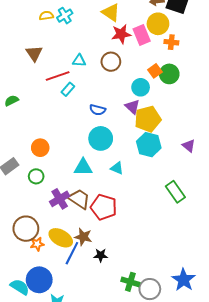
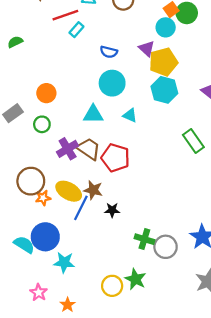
cyan circle: (141, 87) -> (166, 27), moved

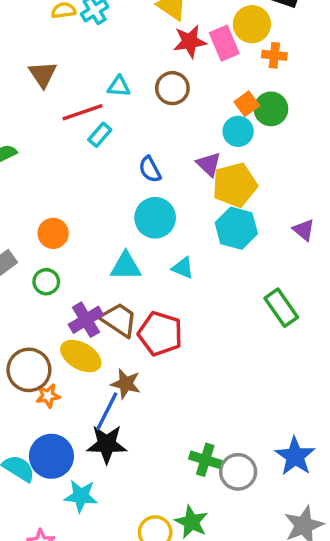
blue semicircle: (109, 52) -> (150, 169), turned 48
yellow ellipse: (69, 191) -> (81, 356), moved
black star: (112, 210) -> (107, 444), moved, size x1.6

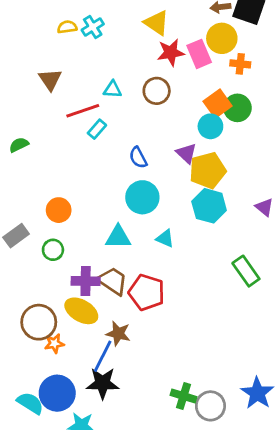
orange square: (247, 104) -> (218, 104), size x1.4
purple cross: (86, 320) -> (86, 281), turned 32

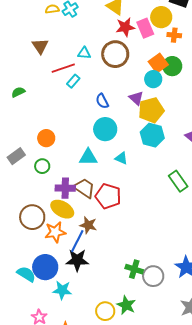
brown circle: (157, 91) -> (115, 54), size x1.4
orange star: (54, 343) -> (55, 232), moved, size x1.5

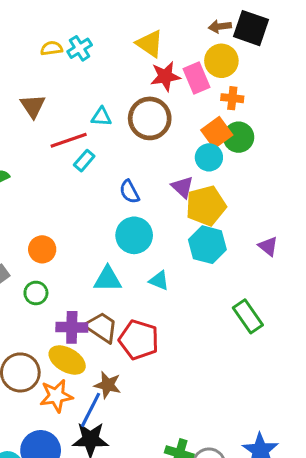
orange cross: (174, 35) -> (232, 98), moved

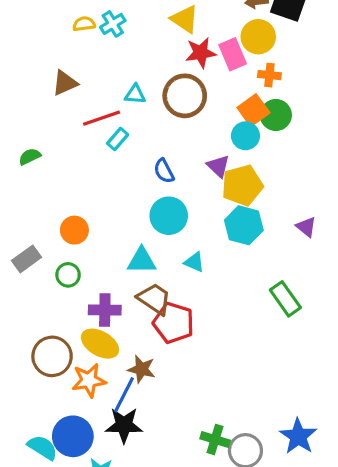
brown triangle: (33, 106) -> (65, 83), turned 40
brown trapezoid: (101, 327) -> (154, 299), moved

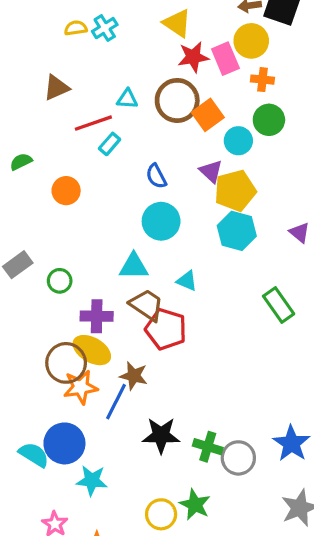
orange square: (253, 110) -> (208, 115), moved
orange circle: (74, 230) -> (66, 191), moved
cyan triangle: (194, 262) -> (187, 281), moved
brown circle: (52, 356) -> (66, 363), moved
black star: (124, 425) -> (161, 435), moved

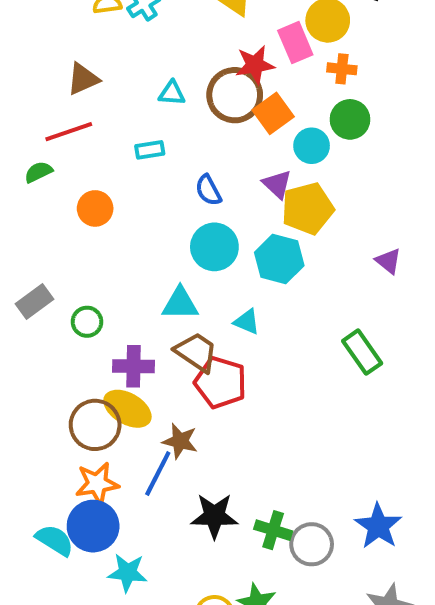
red star: (193, 57) -> (255, 65), moved
red line: (93, 123) -> (69, 132), moved
cyan rectangle: (110, 144) -> (150, 150), turned 40
cyan hexagon: (237, 231) -> (279, 259), moved
orange star: (81, 387) -> (97, 484), moved

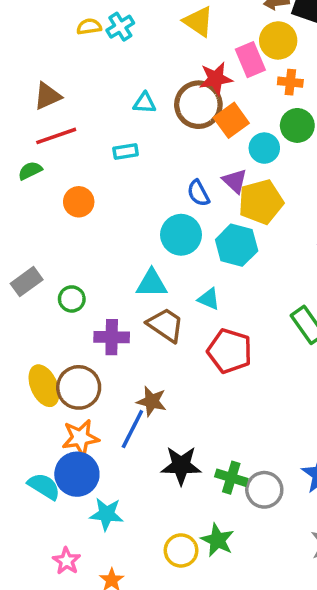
brown triangle: (83, 79) -> (47, 96), moved
blue semicircle: (208, 190) -> (198, 193), moved
red pentagon: (221, 382) -> (230, 351), moved
yellow ellipse: (127, 409) -> (44, 386), moved, turned 36

